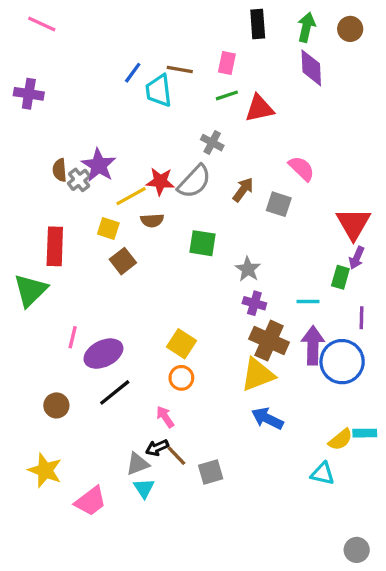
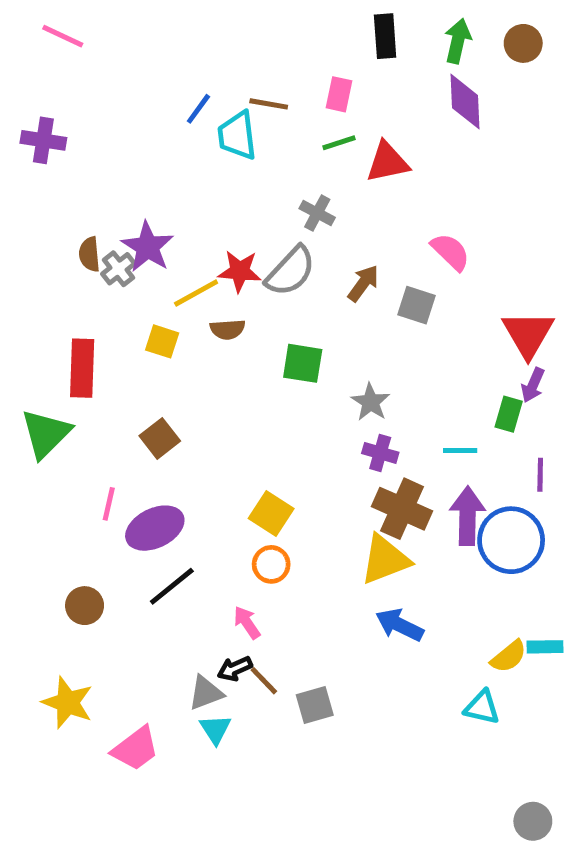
brown square: (123, 261) -> (160, 438), moved

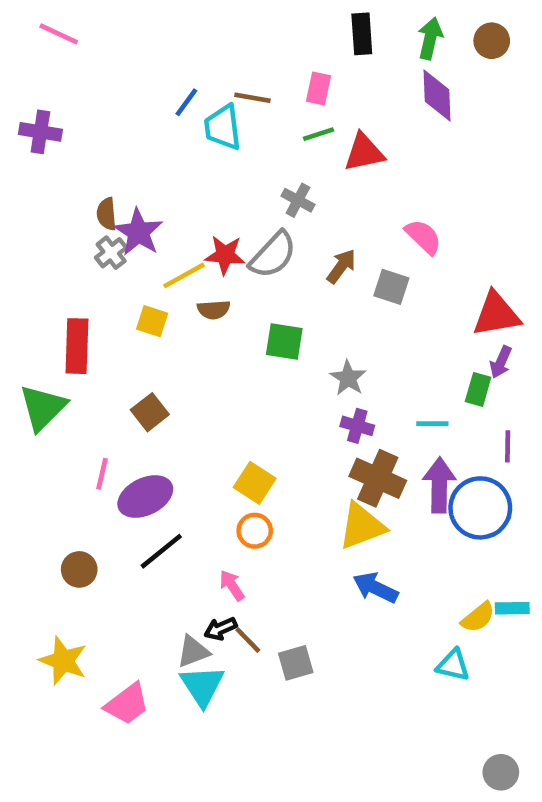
brown semicircle: (89, 254) -> (107, 214), moved
red triangle: (528, 334) -> (496, 314), turned 50
cyan triangle: (215, 729) -> (202, 686), size x1.5

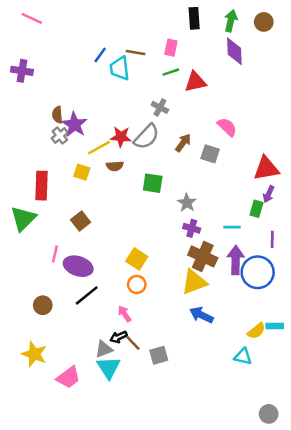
purple ellipse: (145, 497) -> (78, 266), turned 44

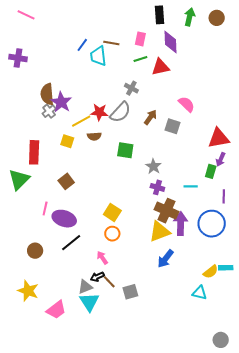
purple diamond: (234, 51) -> (171, 42), moved
brown semicircle: (57, 115) -> (47, 94), size x1.5
purple arrow: (236, 260) -> (181, 224), moved
blue arrow: (201, 315) -> (165, 259), turned -78

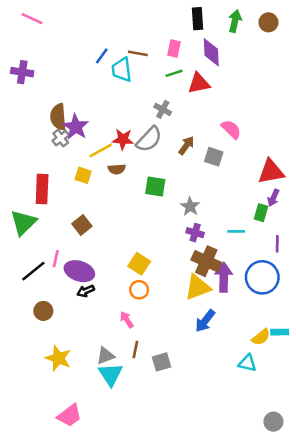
black line: (71, 243) -> (33, 271), moved
black arrow: (97, 277) -> (86, 291), moved
brown line: (109, 282) -> (135, 349), turned 56
yellow star: (28, 291) -> (58, 358), moved
pink trapezoid: (56, 310) -> (69, 415), moved

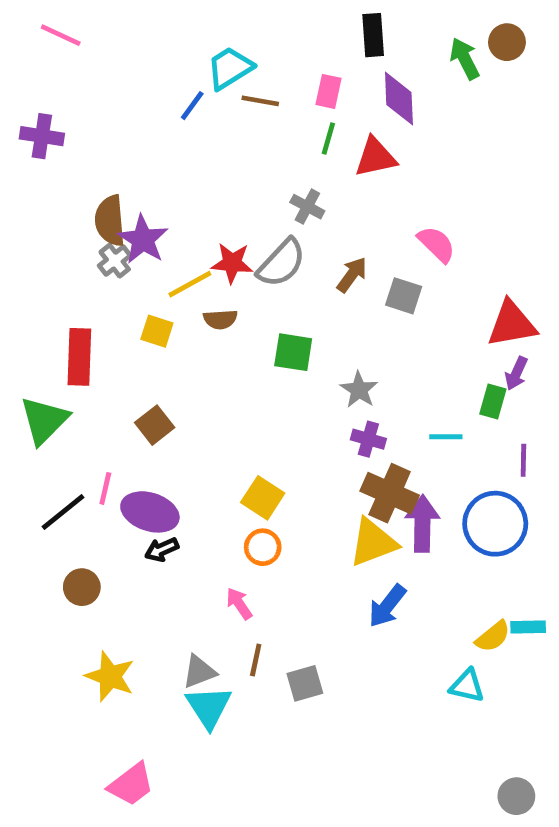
green arrow: (235, 21) -> (465, 59), moved, turned -40
cyan trapezoid: (122, 70) -> (230, 68), moved, turned 65
green line: (174, 73) -> (328, 138), turned -56

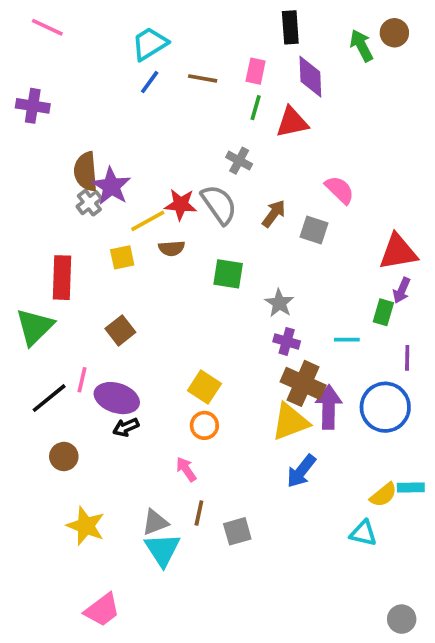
cyan trapezoid: (230, 68) -> (150, 44), moved
gray semicircle: (281, 263) -> (219, 204), turned -78
yellow square: (157, 331) -> (122, 257), turned -30

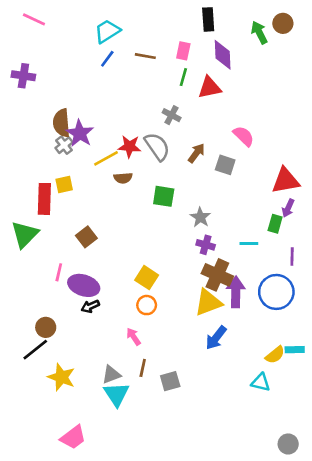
yellow square: (122, 257) -> (64, 185), moved
black line: (49, 398) -> (35, 350), moved

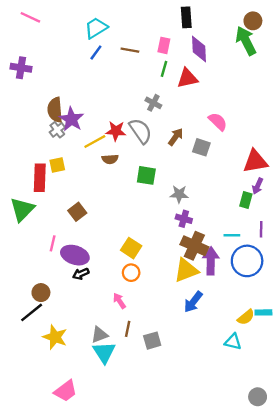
green arrow: (259, 33) -> (246, 41), moved, size x1.4
gray star: (200, 217) -> (179, 194), turned -30
cyan line: (249, 243) -> (232, 235), moved

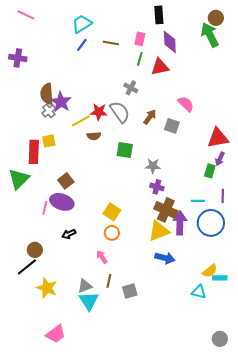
purple ellipse: (75, 255) -> (62, 202), moved
blue arrow: (193, 302) -> (165, 258), turned -114
cyan rectangle: (263, 312) -> (220, 278), moved

